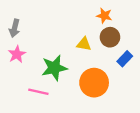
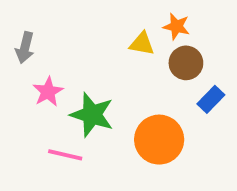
yellow triangle: (84, 44) -> (142, 44), moved
pink star: (17, 54) -> (48, 92), moved
green star: (54, 68) -> (92, 115), turned 30

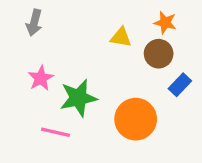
orange star: (176, 26) -> (165, 23), moved
gray arrow: (25, 48) -> (34, 23), moved
green star: (92, 115) -> (78, 98), turned -30

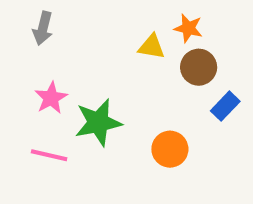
orange star: (165, 23) -> (188, 28), moved
orange circle: (136, 119) -> (170, 149), size x0.7
pink line: (55, 132) -> (49, 155), moved

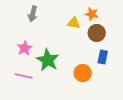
gray arrow: (43, 28) -> (33, 14), moved
blue rectangle: (225, 106) -> (103, 57), moved, turned -32
green star: (98, 122) -> (48, 60), turned -30

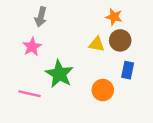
yellow triangle: (74, 23) -> (97, 44), moved
pink star: (25, 48) -> (32, 47), moved

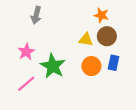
pink star: (32, 47) -> (26, 52), moved
orange circle: (103, 90) -> (91, 66), moved
pink line: (30, 94) -> (26, 84), turned -54

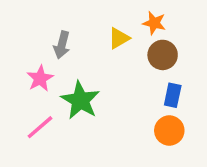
gray arrow: (36, 15) -> (62, 45), moved
yellow triangle: (86, 40) -> (119, 38), moved, turned -40
orange circle: (91, 66) -> (169, 131), moved

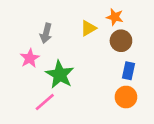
pink line: (40, 127) -> (45, 102), moved

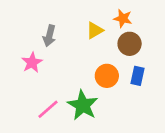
green star: (60, 75) -> (83, 105), moved
orange circle: (126, 97) -> (107, 76), moved

